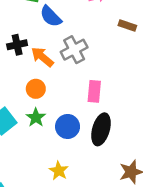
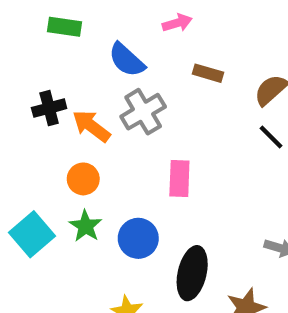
blue semicircle: (51, 16) -> (127, 60), moved
brown rectangle: (127, 25) -> (208, 73), moved
black ellipse: (101, 129) -> (192, 273), moved

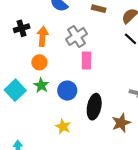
gray cross: (143, 112) -> (77, 37), moved
orange arrow: (91, 126) -> (43, 36), turned 60

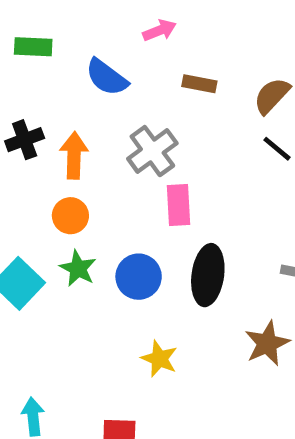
black ellipse: (94, 107) -> (208, 275), moved
yellow star: (63, 126) -> (159, 359), moved

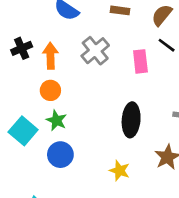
pink rectangle: (178, 205) -> (140, 61), moved
blue circle: (139, 277) -> (60, 155), moved
yellow star: (159, 359) -> (120, 171), moved

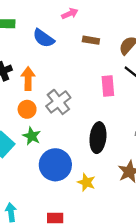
gray cross: (95, 51) -> (58, 102), moved
blue circle: (60, 155) -> (55, 165), moved, size x1.4

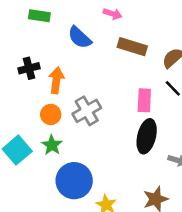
pink arrow: (70, 14) -> (113, 14), turned 35
brown rectangle: (91, 40) -> (132, 47), size x1.5
black ellipse: (98, 138) -> (147, 136), moved

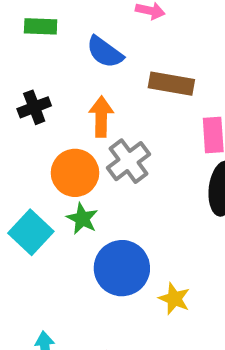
brown rectangle: (132, 47) -> (171, 84), moved
orange arrow: (56, 80) -> (101, 117), moved
orange circle: (51, 114) -> (75, 173), size x1.5

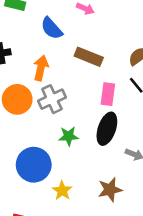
green star: (82, 219) -> (69, 136), moved, turned 30

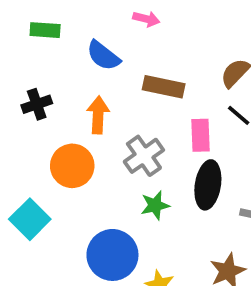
gray cross: (52, 99) -> (144, 156), moved

